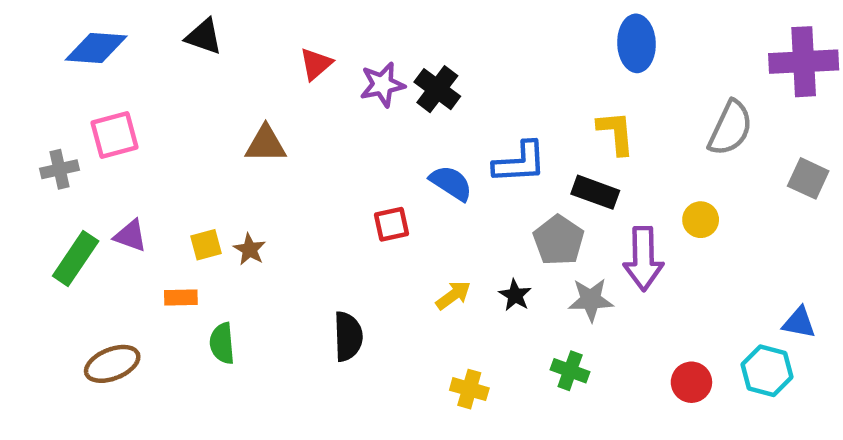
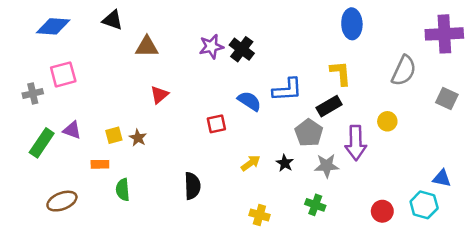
red triangle: (316, 64) -> (159, 95), moved
brown triangle: (266, 144) -> (147, 47), moved
black rectangle: (595, 192) -> (329, 106), turned -50

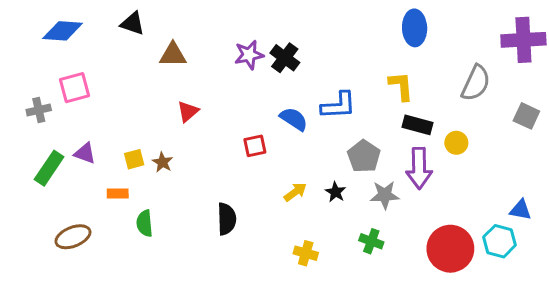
black rectangle: (329, 106) -> (418, 125), moved, turned 45
red circle: (382, 211) -> (450, 249), size x1.8

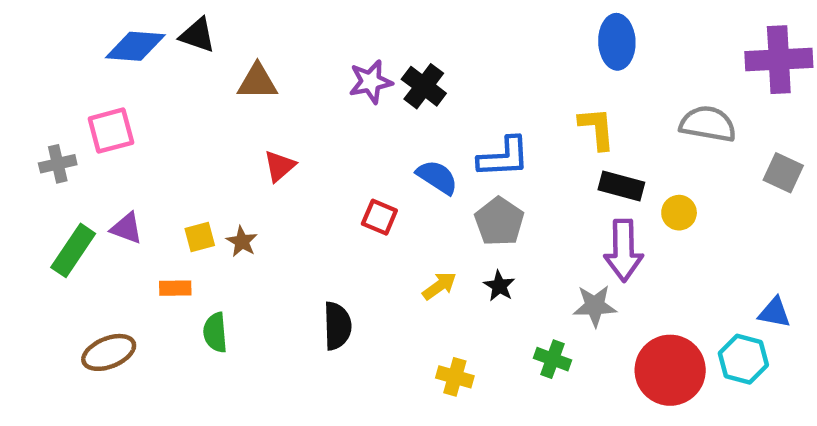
blue diamond: (63, 31) -> (135, 46), moved
gray semicircle: (476, 83) -> (708, 124), turned -105
red square: (255, 146) -> (379, 217), turned 35
gray pentagon: (364, 156) -> (499, 222), moved
gray star: (385, 195) -> (595, 306), moved

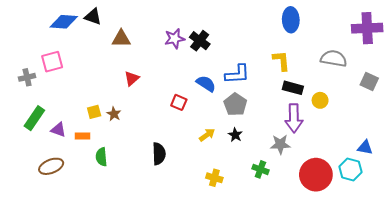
purple triangle: (126, 228) -> (58, 130), moved

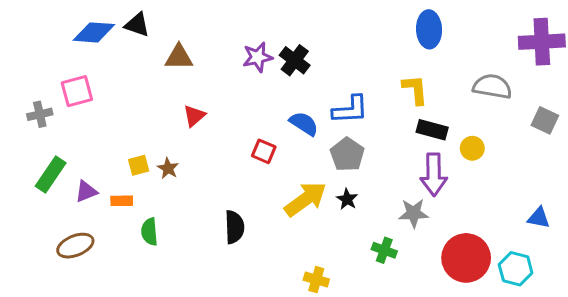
purple triangle: (58, 130) -> (86, 192), turned -42
yellow arrow: (207, 135) -> (305, 199), size x1.8
cyan hexagon: (350, 169) -> (516, 269), moved
yellow cross: (214, 178) -> (316, 280), moved

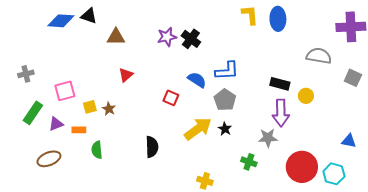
yellow L-shape: (415, 90) -> (250, 15), moved
pink square: (77, 91) -> (65, 91), moved

